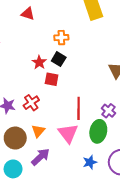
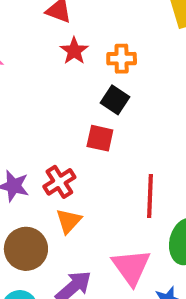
red star: (39, 62) -> (74, 51), moved
orange triangle: (38, 131) -> (69, 221), moved
pink triangle: (68, 133) -> (131, 267), moved

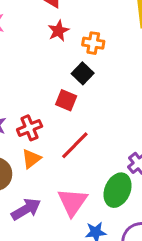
red line: (150, 196) -> (75, 145), moved, turned 32

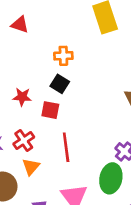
red star: (58, 31) -> (22, 97), moved, turned -30
red line: (75, 145) -> (66, 147), turned -40

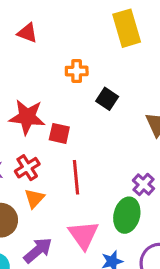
black square: (60, 84) -> (107, 99), moved
red star: (22, 97) -> (27, 117), size x1.6

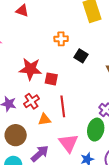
red triangle: (27, 33) -> (22, 11), moved
orange triangle: (34, 198) -> (44, 119), moved, turned 40

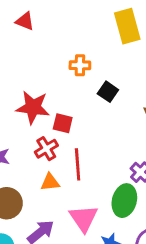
red cross: (31, 101) -> (46, 149), moved

